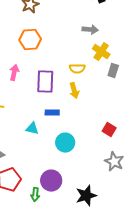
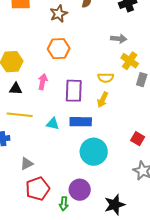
yellow arrow: (74, 91) -> (103, 100), turned 42
blue rectangle: (52, 113) -> (81, 122), size x1.5
cyan triangle: (32, 129) -> (53, 124), moved
cyan circle: (65, 143) -> (94, 152), size x1.4

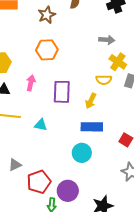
yellow semicircle: (106, 78) -> (104, 80), moved
blue rectangle: (81, 122) -> (92, 127), moved
cyan circle: (94, 152) -> (82, 153), size x0.7
red pentagon: (38, 189) -> (39, 182), moved

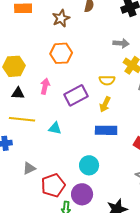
yellow semicircle: (104, 80) -> (107, 80), moved
purple rectangle: (62, 92) -> (76, 95), turned 60
cyan circle: (82, 153) -> (89, 165), moved

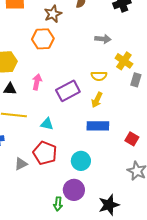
gray arrow: (121, 43) -> (103, 39), moved
orange hexagon: (61, 53) -> (43, 39), moved
red pentagon: (53, 185) -> (45, 153), moved, turned -30

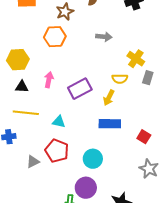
gray arrow: (103, 39) -> (104, 37), moved
yellow semicircle: (99, 76) -> (120, 79), moved

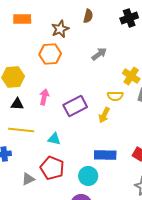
gray arrow: (104, 37) -> (99, 54), turned -42
blue rectangle: (110, 124) -> (105, 155), moved

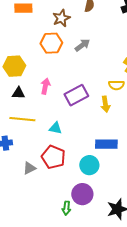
gray arrow: (99, 54) -> (82, 45), moved
yellow arrow: (104, 115) -> (105, 104), turned -35

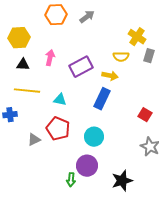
yellow arrow: (105, 104) -> (110, 76), turned -70
blue rectangle: (106, 144) -> (102, 99), moved, turned -65

